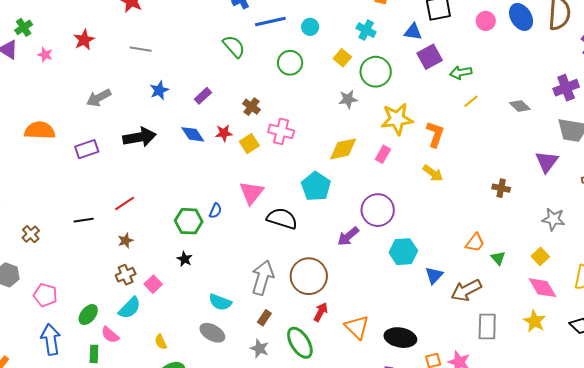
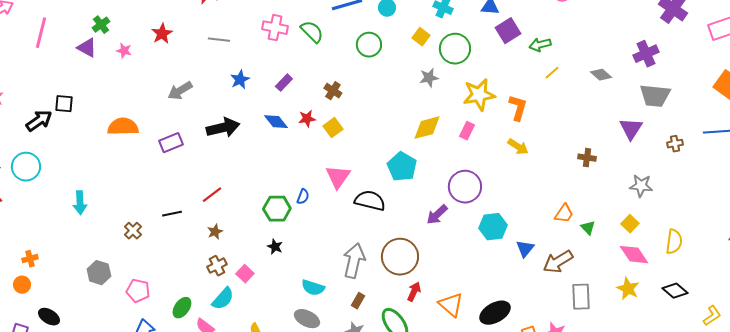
pink cross: (281, 131) -> (275, 28), moved
brown cross: (31, 234) -> (133, 231), moved
black ellipse: (400, 338) -> (495, 313), turned -36

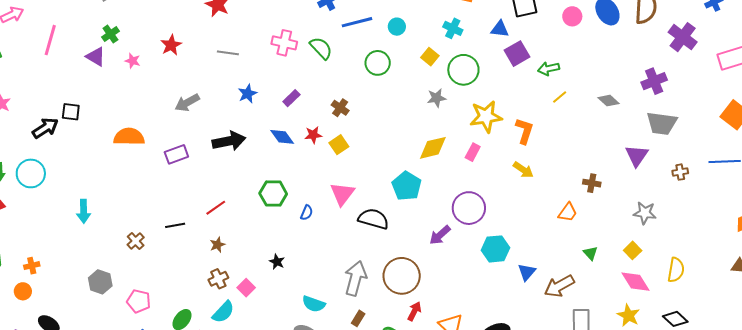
green hexagon: (277, 209) -> (273, 194), moved
orange trapezoid: (564, 214) -> (568, 212), moved

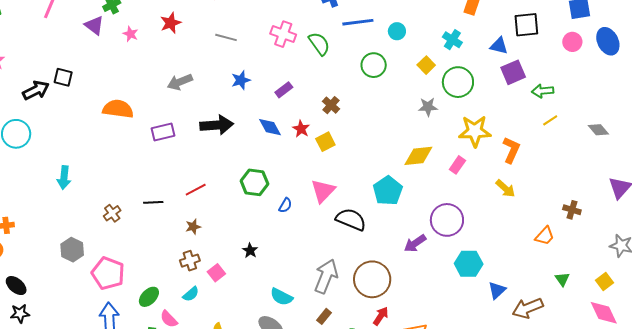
red star: (313, 135) -> (301, 129), turned 30
pink pentagon: (139, 301) -> (108, 273), size x1.4
cyan semicircle: (223, 312) -> (191, 294), size x0.7

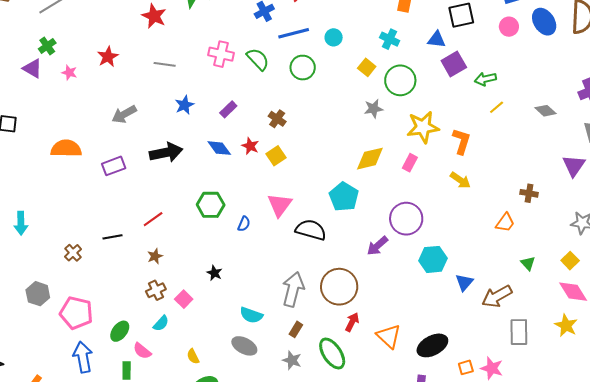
green circle: (374, 65) -> (303, 68), moved

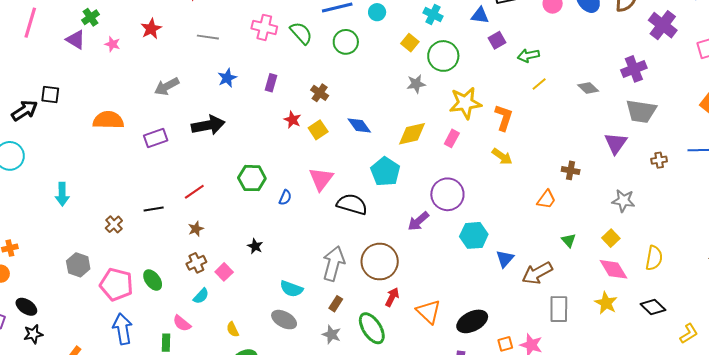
purple square: (454, 64) -> (497, 40), size x0.7
purple rectangle: (228, 109) -> (271, 83), turned -30
blue diamond: (219, 148) -> (359, 126), moved
green ellipse: (120, 331) -> (153, 280), moved, turned -75

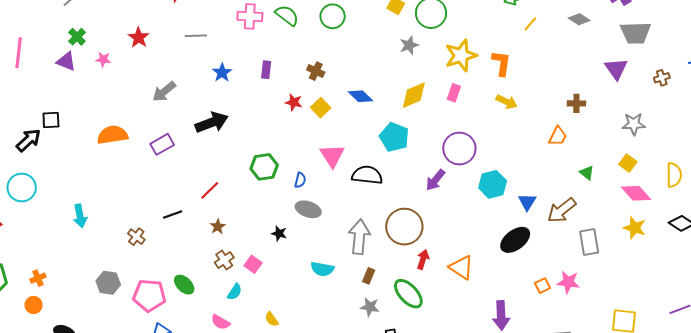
gray ellipse: (284, 320) -> (308, 209), moved
black ellipse: (472, 321) -> (515, 240), moved

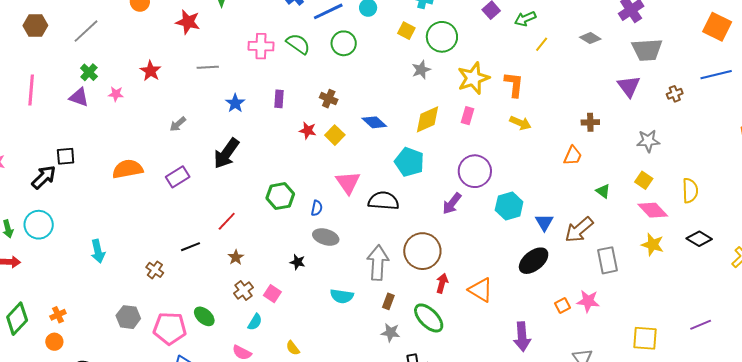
gray arrow: (164, 92) -> (178, 124), size x0.7
black arrow: (212, 122) -> (226, 153), turned 148

